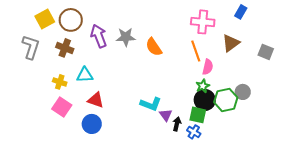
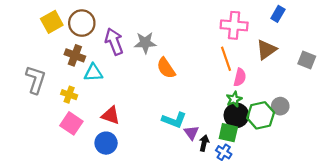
gray L-shape: (31, 47) -> (36, 80), moved
orange semicircle: (154, 47) -> (166, 68), moved
cyan triangle: (85, 75) -> (93, 73), moved

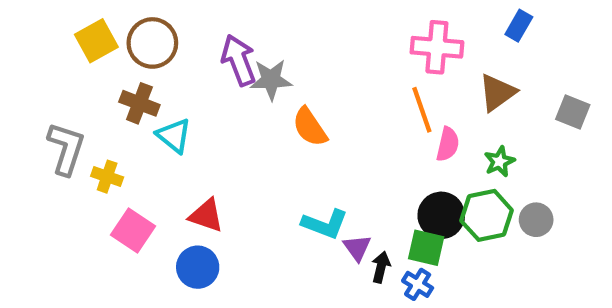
purple arrow: (114, 42) -> (239, 60), moved
cyan triangle: (93, 73) -> (174, 136), turned 42
yellow cross: (69, 95) -> (107, 177), moved
green star: (234, 99) -> (499, 162), moved
gray circle: (280, 106) -> (536, 220), moved

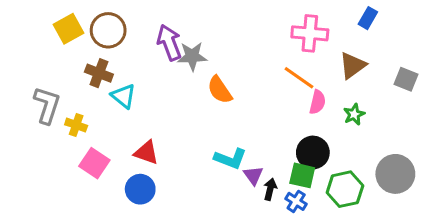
orange line: (422, 110) -> (299, 78), turned -36
green hexagon: (487, 215) -> (345, 189), moved
gray circle: (536, 220) -> (395, 174), moved, size x1.6

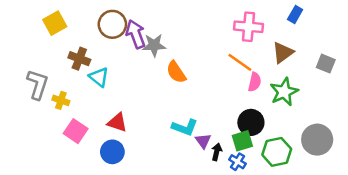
brown circle: (108, 30) -> (112, 24), moved
green star: (354, 114) -> (284, 92), size x1.6
green square: (302, 175) -> (242, 141), turned -30

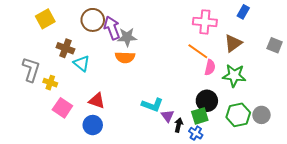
gray square: (326, 64) -> (275, 45), moved
orange semicircle: (176, 72) -> (125, 57), moved, turned -54
green star: (284, 92) -> (234, 76), turned 30
gray circle: (317, 140) -> (261, 115), size x0.7
green hexagon: (277, 152) -> (238, 115), moved

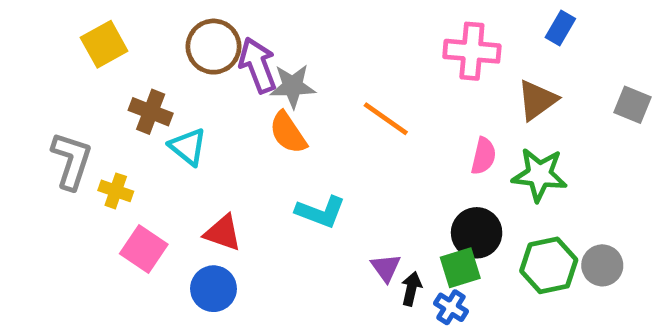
orange line: (198, 51) -> (386, 119), moved
orange semicircle: (125, 57) -> (288, 133), turned 54
cyan L-shape: (152, 105) -> (321, 212), moved

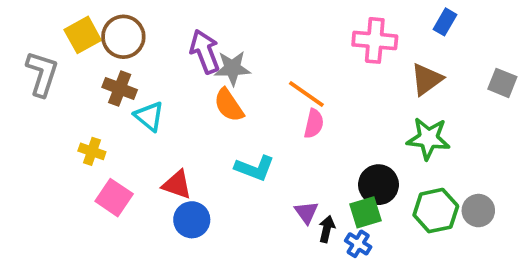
brown circle: (213, 47) -> (123, 37), moved
pink semicircle: (484, 156) -> (314, 124), moved
gray L-shape: (71, 161) -> (42, 74), moved
blue circle: (213, 289) -> (192, 220), moved

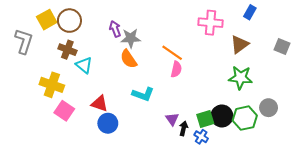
purple arrow: (205, 52) -> (115, 29), size x0.7
yellow cross: (92, 151) -> (52, 85), size x1.6
black circle: (378, 185) -> (222, 116), moved
gray circle: (478, 211) -> (269, 108), moved

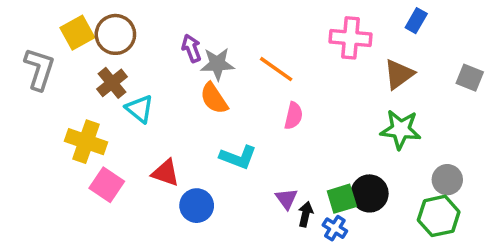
brown cross: (67, 50) -> (112, 83), turned 30
orange line: (172, 53) -> (276, 69), moved
green hexagon: (245, 118) -> (439, 216), moved
blue circle: (108, 123) -> (197, 206), moved

